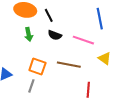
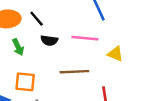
orange square: (37, 66) -> (25, 82), moved

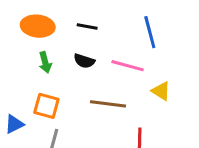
black line: (37, 19) -> (87, 27), moved, turned -49

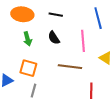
black semicircle: (84, 61) -> (54, 38), turned 40
pink line: (128, 66) -> (83, 41), turned 70

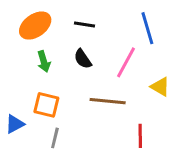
orange ellipse: (22, 14) -> (35, 26), turned -40
pink line: (83, 41) -> (126, 62), turned 35

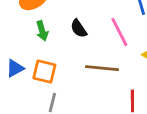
pink line: (126, 62) -> (119, 32), turned -56
blue triangle: (15, 124) -> (15, 68), moved

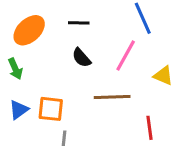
green arrow: (42, 31) -> (15, 69), moved
pink line: (119, 32) -> (126, 56), turned 64

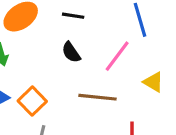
orange square: (51, 109) -> (32, 101), turned 32

